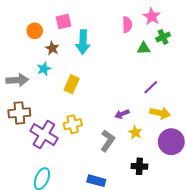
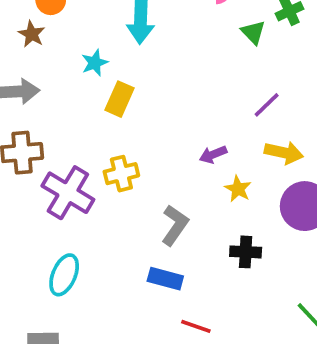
brown star: (52, 48) -> (32, 34), moved
green triangle: (144, 48) -> (253, 32), turned 48
cyan star: (44, 69) -> (95, 63), moved
gray L-shape: (108, 141) -> (175, 225), moved

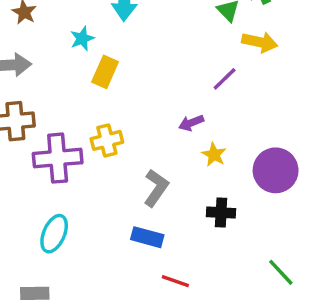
purple line: (267, 105) -> (225, 79), moved
yellow arrow: (284, 153) -> (260, 42), moved
purple cross: (68, 193) -> (58, 158), turned -36

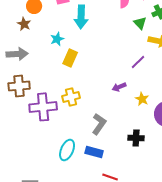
yellow star: (214, 155) -> (142, 99), moved
cyan ellipse: (54, 234) -> (67, 150), moved

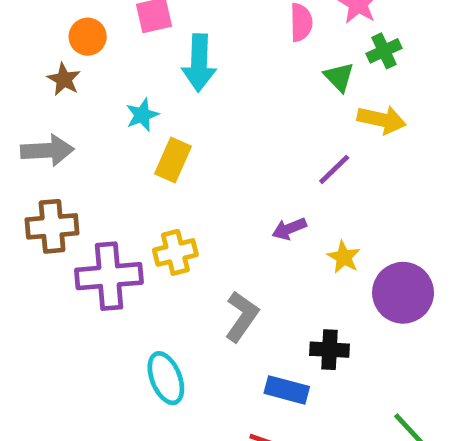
cyan ellipse: (67, 150) -> (166, 378), turned -45
blue rectangle: (94, 152) -> (287, 390), moved

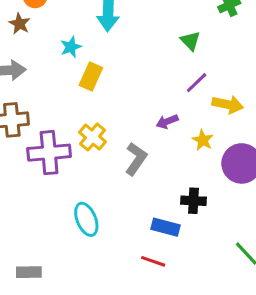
green triangle: (339, 77) -> (190, 41), moved
yellow arrow: (382, 120) -> (228, 104), moved
yellow cross: (175, 252) -> (93, 137), turned -36
gray L-shape: (242, 316) -> (136, 159), moved

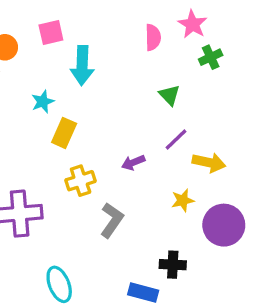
purple arrow: (167, 122) -> (133, 163), moved
yellow cross: (93, 137) -> (81, 181), moved, turned 32
yellow star: (203, 140) -> (183, 200), turned 30

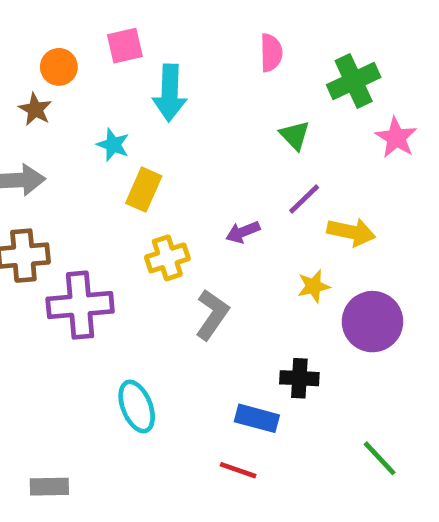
pink star: (192, 24) -> (396, 138), moved
green cross: (211, 57) -> (354, 81), size x1.5
cyan star: (43, 102) -> (113, 145), turned -30

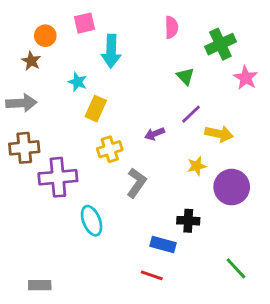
cyan ellipse: (137, 406) -> (92, 221), moved

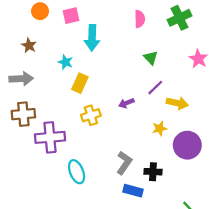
orange circle: (45, 36) -> (40, 11), moved
green cross: (220, 44) -> (180, 18), moved
gray L-shape: (136, 183) -> (124, 163), moved

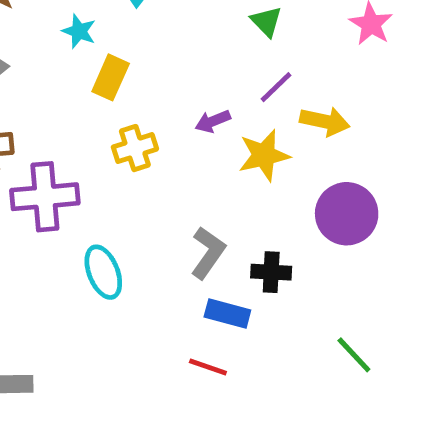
yellow star: (160, 129) -> (264, 155), moved, size x1.5

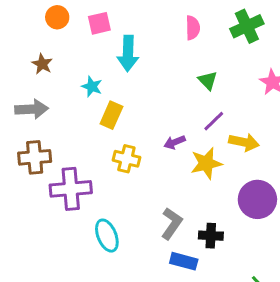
yellow cross: (135, 148) -> (126, 159), turned 32

